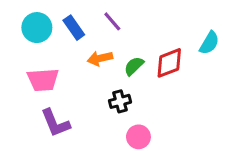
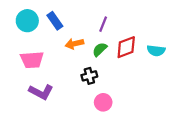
purple line: (112, 21) -> (103, 24), moved, turned 63
cyan semicircle: (209, 43) -> (156, 51), moved, turned 66
purple L-shape: (55, 123) -> (41, 92), turned -40

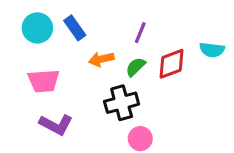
cyan semicircle: (156, 51) -> (212, 50), moved
black cross: (89, 76) -> (122, 103), size x1.5

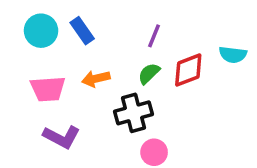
orange arrow: (101, 59) -> (96, 79), moved

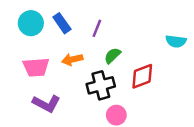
purple line: (154, 36) -> (97, 28), moved
red diamond: (188, 70) -> (142, 76), moved

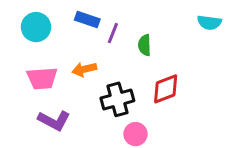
blue rectangle: (62, 23) -> (87, 20), moved, turned -36
cyan semicircle: (176, 41) -> (209, 23), moved
green semicircle: (112, 56) -> (145, 45), moved, turned -48

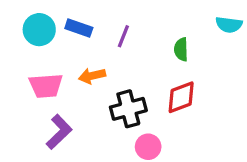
blue rectangle: (87, 20) -> (79, 28), moved
green semicircle: (145, 45) -> (181, 49), moved
purple L-shape: (54, 121) -> (59, 132), turned -72

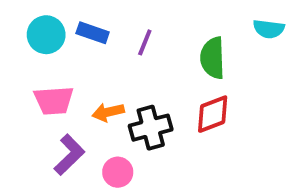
green semicircle: (181, 49) -> (213, 58), size x1.5
orange arrow: (92, 76) -> (108, 112), moved
pink circle: (148, 147) -> (118, 172), moved

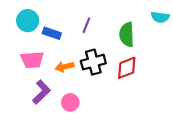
blue rectangle: (93, 33) -> (52, 33), moved
black cross: (151, 128) -> (93, 62), moved

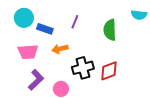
black cross: (93, 62) -> (83, 68), moved
orange arrow: (65, 67) -> (60, 49), moved
red diamond: (127, 68) -> (109, 71), moved

